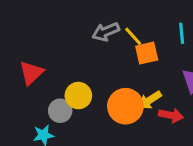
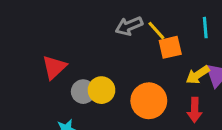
yellow arrow: (150, 100) -> (198, 75), moved
gray circle: (60, 111) -> (83, 92), moved
red arrow: (171, 115) -> (195, 110), turned 80

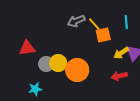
red triangle: (54, 67) -> (27, 48), turned 36
orange circle: (149, 101) -> (77, 70), moved
red arrow: (195, 110) -> (119, 76), turned 77

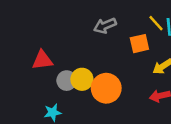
yellow line: (94, 24) -> (156, 23), moved

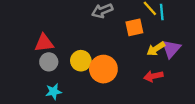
gray circle: (67, 81) -> (49, 62), moved

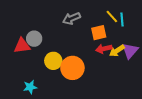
gray circle: (49, 62) -> (34, 39), moved
red arrow: (153, 76) -> (104, 49), moved

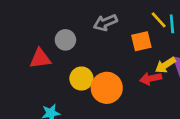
gray circle: (34, 39) -> (65, 40), moved
red arrow: (104, 49) -> (151, 78), moved

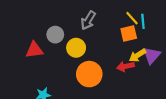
gray arrow: (105, 23) -> (88, 20), turned -36
orange square: (141, 41) -> (129, 34), moved
yellow circle: (81, 78) -> (76, 48), moved

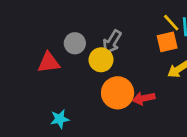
gray arrow: (88, 20) -> (112, 42), moved
red arrow: (125, 66) -> (144, 98), moved

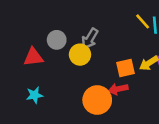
orange square: (167, 42) -> (125, 68), moved
orange circle: (118, 93) -> (97, 100), moved
cyan star: (60, 119) -> (35, 95), moved

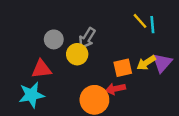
red triangle: (33, 57) -> (41, 69), moved
cyan star: (35, 95) -> (32, 95), size x1.5

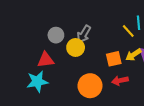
yellow line: (140, 21) -> (128, 31), moved
red arrow: (115, 89) -> (120, 81), moved

